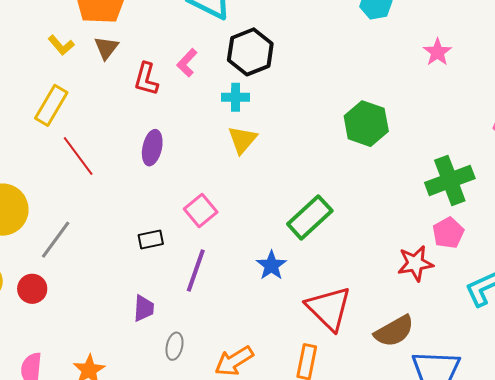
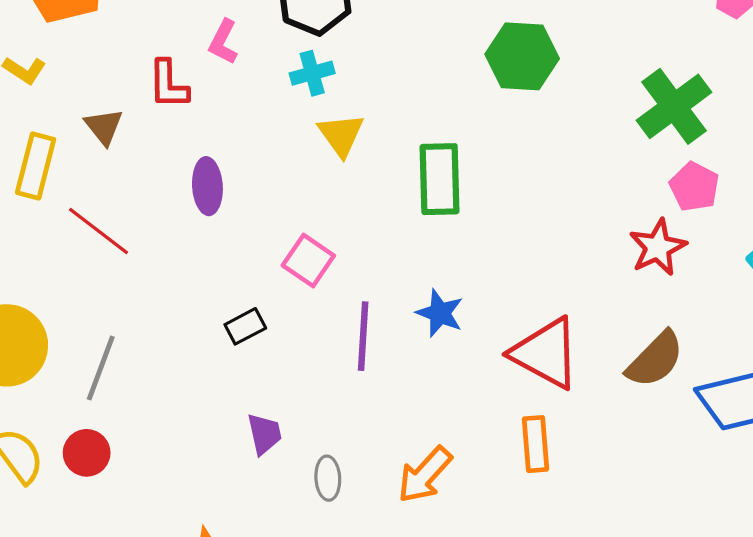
brown triangle: (106, 48) -> (104, 127), moved
green rectangle: (310, 217) -> (440, 179), moved, turned -33
purple line: (196, 270) -> (363, 336), moved

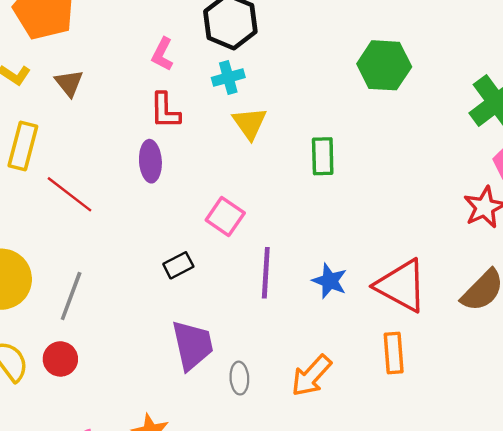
red L-shape: (168, 84) -> (165, 111), moved
brown triangle: (104, 127) -> (69, 83), moved
green rectangle: (440, 179) -> (323, 156), size x0.7
blue star: (440, 313) -> (330, 281), moved
purple trapezoid: (264, 434) -> (192, 345), size x1.6

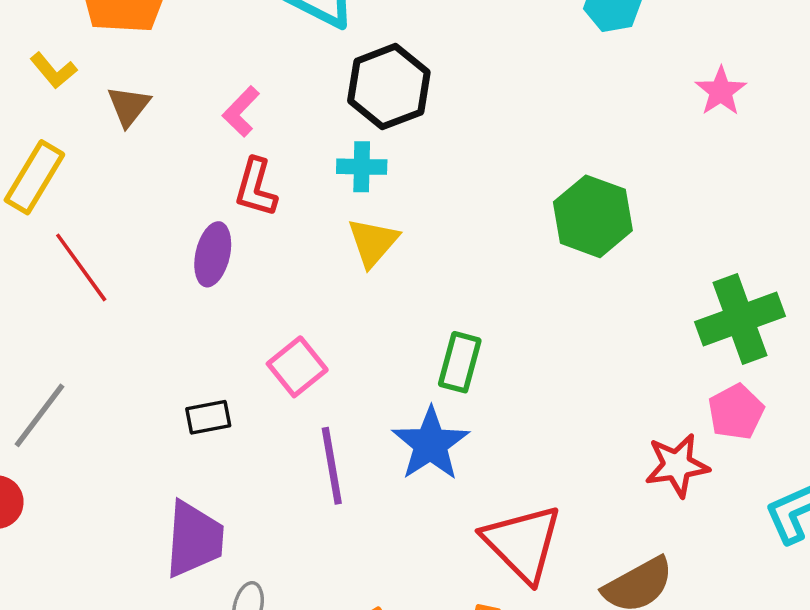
pink L-shape: (162, 54) -> (241, 111), moved
green rectangle: (323, 156) -> (460, 362), moved
purple line: (266, 273) -> (332, 466), turned -30
blue star: (330, 281) -> (431, 444), moved, size x1.4

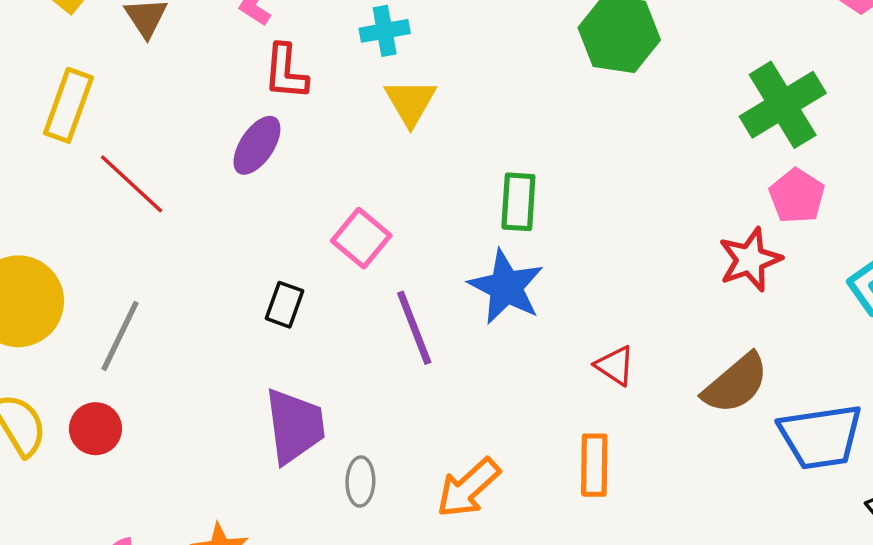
purple ellipse: (213, 254) -> (257, 145), turned 32
black rectangle: (208, 417) -> (285, 305), turned -48
red triangle: (523, 543) -> (615, 365), size x0.5

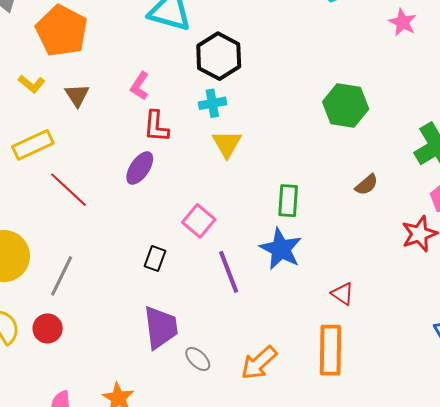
yellow rectangle: (68, 105) -> (33, 145), turned 45
brown semicircle: (736, 384) -> (367, 185), moved, size x0.6
orange rectangle: (594, 465) -> (331, 350), size x1.4
gray ellipse: (360, 482) -> (198, 359), turned -48

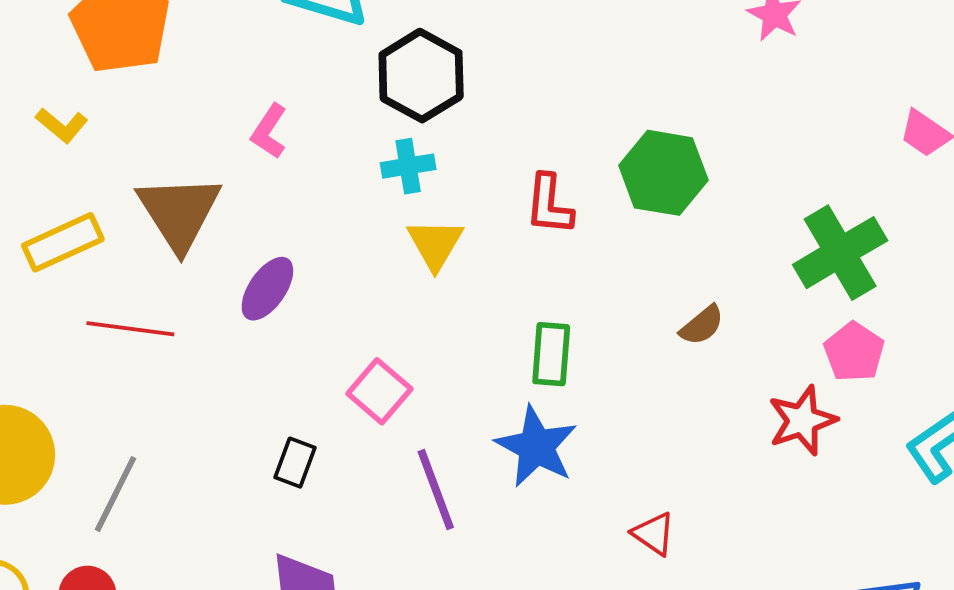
brown triangle: (77, 95) -> (179, 212), moved, size x1.8
red L-shape: (156, 126) -> (549, 205), moved
red line: (68, 190) -> (130, 329), turned -36

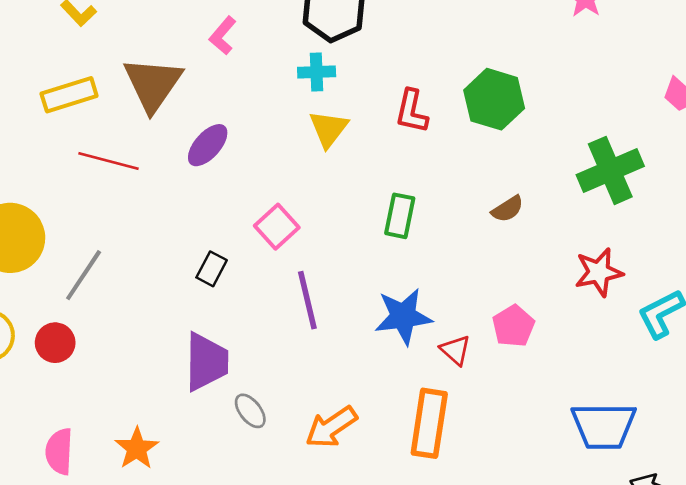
pink pentagon: (854, 352) -> (513, 326), moved
red star: (802, 420) -> (599, 272), moved
blue star: (536, 447) -> (403, 316), moved, turned 30

